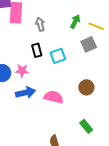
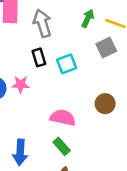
gray arrow: (40, 24) -> (42, 23), size x1.5
blue arrow: (26, 93) -> (20, 152), moved, turned 108
green rectangle: (86, 126) -> (62, 146), moved

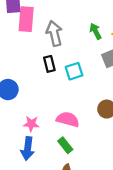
green arrow: (88, 18) -> (95, 31), turned -56
pink star: (21, 84) -> (31, 124), moved

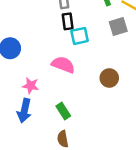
black rectangle: (49, 64) -> (68, 21), moved
pink semicircle: (68, 119) -> (63, 65), moved

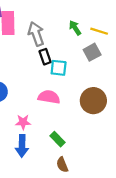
cyan square: (80, 36) -> (59, 68), turned 30
brown circle: (109, 78) -> (93, 101), size x1.5

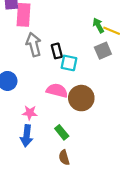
green arrow: (75, 28) -> (98, 25), moved
gray arrow: (36, 34) -> (34, 45), moved
brown circle: (93, 101) -> (81, 98), moved

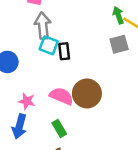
black rectangle: (57, 51) -> (64, 51), moved
cyan square: (69, 63) -> (49, 45), moved
pink semicircle: (57, 91) -> (61, 96), moved

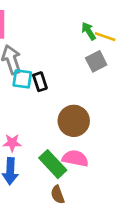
pink semicircle: (61, 96) -> (75, 158), moved
green rectangle: (59, 128) -> (53, 164), size x1.5

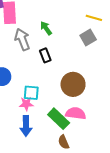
green arrow: (89, 31) -> (46, 28), moved
cyan square: (22, 79) -> (31, 93), moved

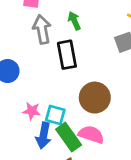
black rectangle: (45, 55) -> (67, 55), size x1.5
cyan square: (31, 93) -> (55, 115), moved
blue arrow: (26, 126) -> (43, 136), moved

